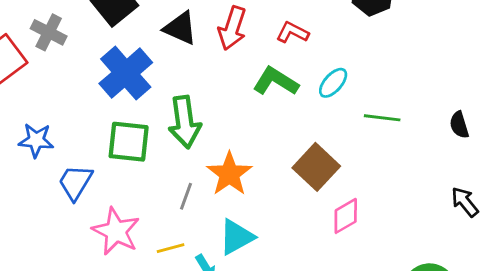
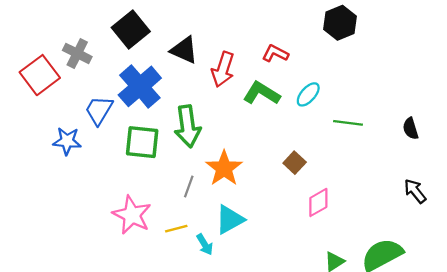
red arrow: (232, 28) -> (223, 69), moved
brown square: (316, 167) -> (295, 163), size x0.6
blue trapezoid: (75, 182) -> (99, 110), moved

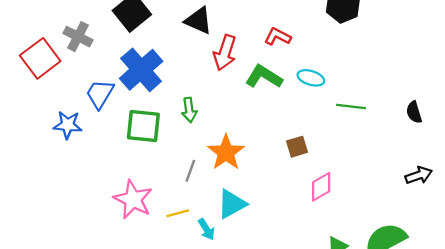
black triangle: (184, 50) -> (198, 21), moved
cyan ellipse: (308, 94) -> (311, 78), turned 65
green arrow: (188, 126) -> (189, 110), size x0.6
brown square: (295, 163) -> (297, 147), turned 30
black arrow: (415, 191) -> (419, 175), turned 110

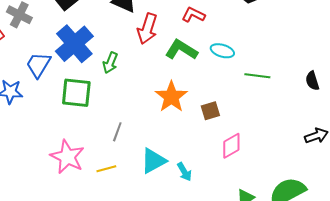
green arrow: (189, 110) -> (110, 63), moved, turned 30
orange star: (226, 152) -> (171, 97), moved
cyan arrow: (206, 229) -> (184, 172), moved

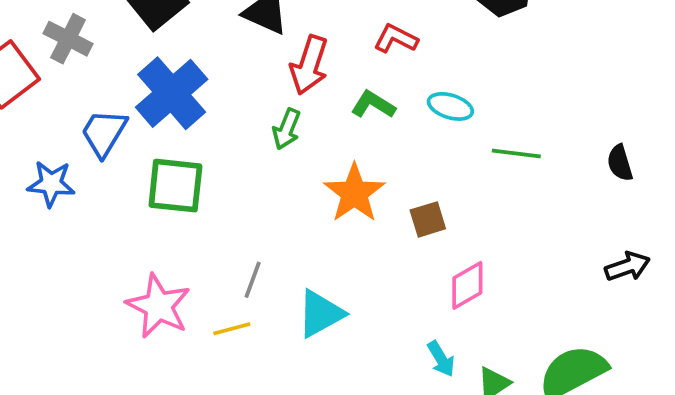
green L-shape: (181, 50) -> (373, 105), size x0.7
green arrow: (110, 63) -> (287, 129), moved
gray line: (117, 132) -> (253, 280), moved
cyan arrow: (184, 172) -> (441, 359), moved

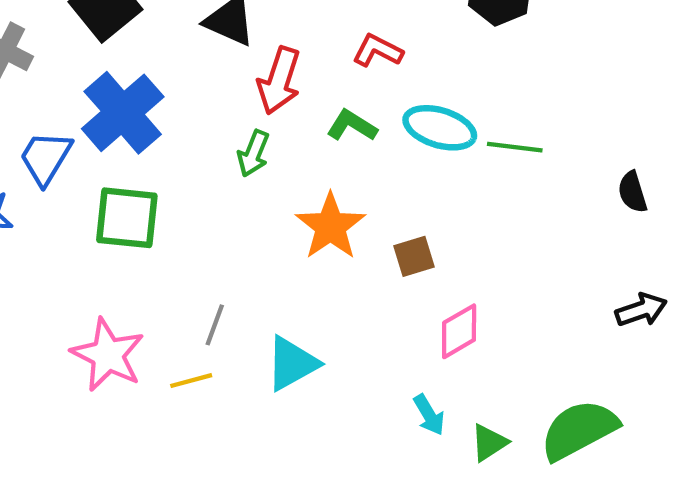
cyan ellipse: (450, 106) -> (440, 128), size x1.4
green line: (516, 154) -> (515, 147), moved

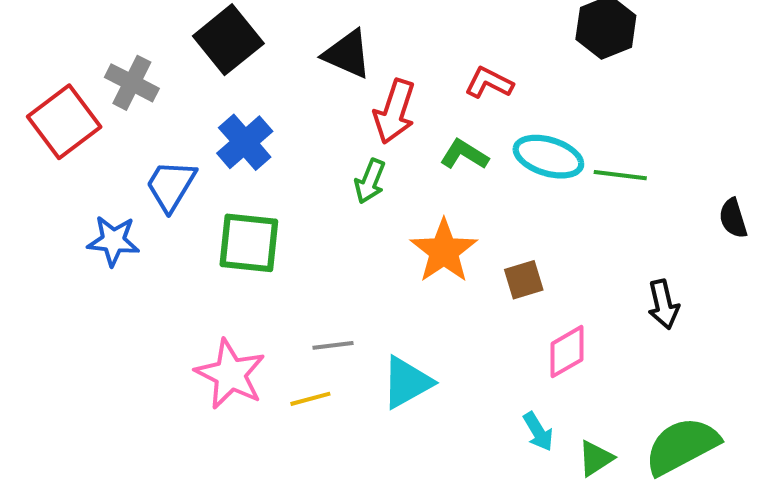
blue cross: (123, 113) -> (245, 142), size x0.7
black arrow: (641, 310) -> (663, 304), moved, turned 96
gray line: (215, 325) -> (333, 345), turned 63

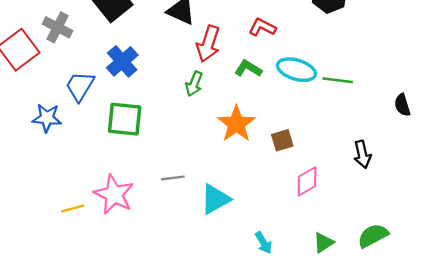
yellow line: (310, 399) -> (73, 209), moved
cyan arrow: (538, 432) -> (263, 243), moved
green semicircle: (682, 446) -> (373, 236), size x0.7

